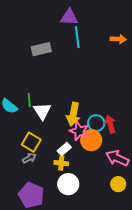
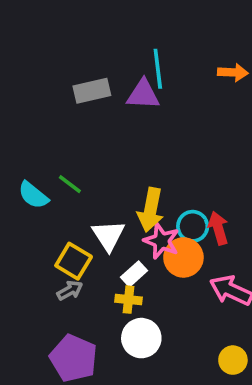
purple triangle: (69, 17) -> (143, 94), moved
green line: (29, 100) -> (70, 184), turned -48
white triangle: (42, 111) -> (108, 235), moved
yellow circle: (118, 184) -> (233, 360), moved

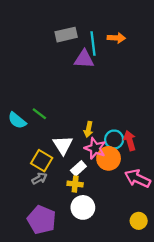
orange arrow: (233, 72) -> (116, 38), moved
gray rectangle: (92, 91) -> (66, 35), moved
yellow arrow: (150, 210) -> (88, 129), size x0.6

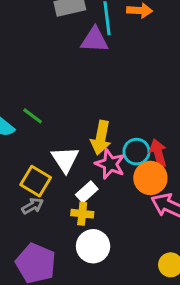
yellow arrow: (88, 129) -> (101, 138), size x1.5
orange circle: (109, 158) -> (150, 178), moved

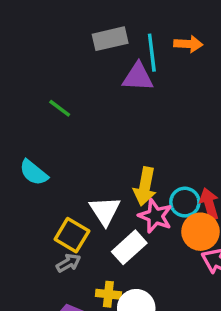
green line: (33, 116) -> (60, 108), moved
white rectangle: (87, 192) -> (129, 247), size x1.4
yellow cross: (82, 214) -> (108, 294), moved

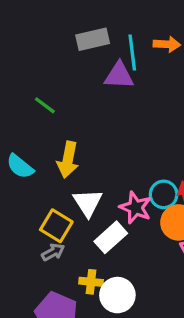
yellow arrow: (145, 186) -> (68, 160), moved

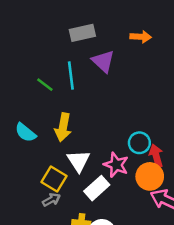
cyan line: (132, 52) -> (71, 76), moved
purple triangle: (119, 76) -> (103, 61), turned 40
cyan circle: (164, 194) -> (139, 143), moved

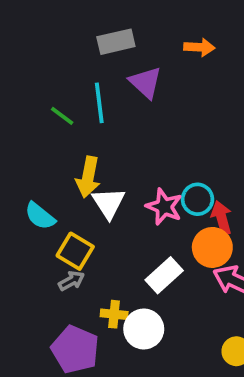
cyan semicircle: (26, 132) -> (40, 216), moved
white triangle: (79, 161) -> (109, 203), moved
pink star: (116, 165) -> (164, 207), moved
white rectangle: (97, 188) -> (164, 275), moved

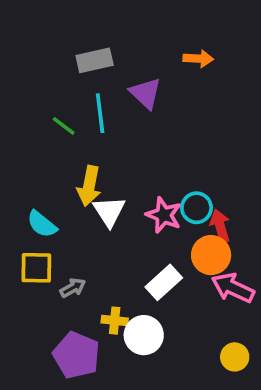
gray rectangle: (116, 42) -> (95, 60), moved
yellow square: (75, 251) -> (36, 268), moved, turned -30

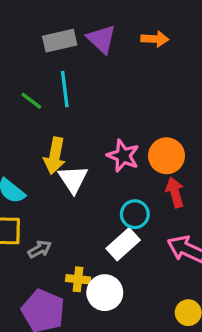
purple triangle: (146, 93) -> (101, 39), moved
cyan circle: (196, 208) -> (135, 214), moved
pink star: (164, 215) -> (123, 156), moved
orange circle: (211, 255) -> (167, 156), moved

